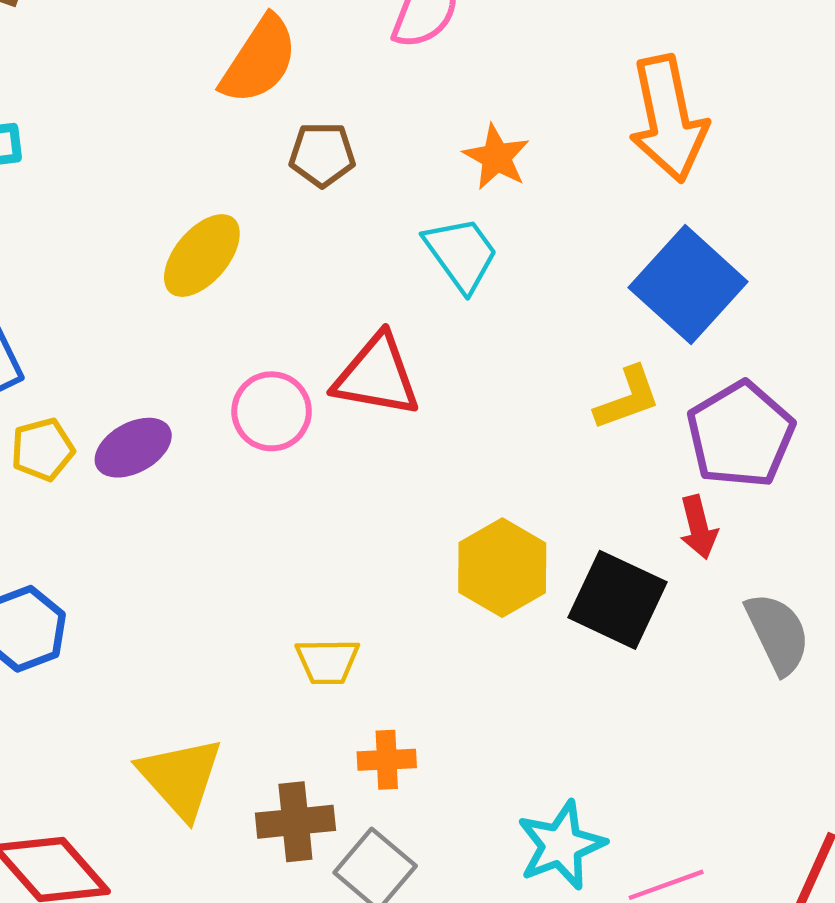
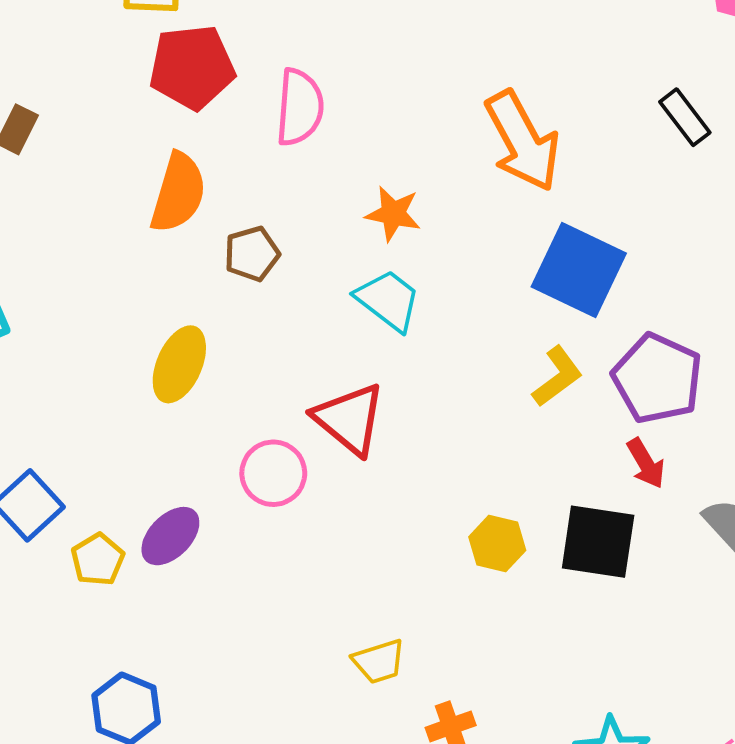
red triangle: (377, 376) -> (349, 419), turned 46
yellow hexagon: (502, 568) -> (497, 544), size x0.7

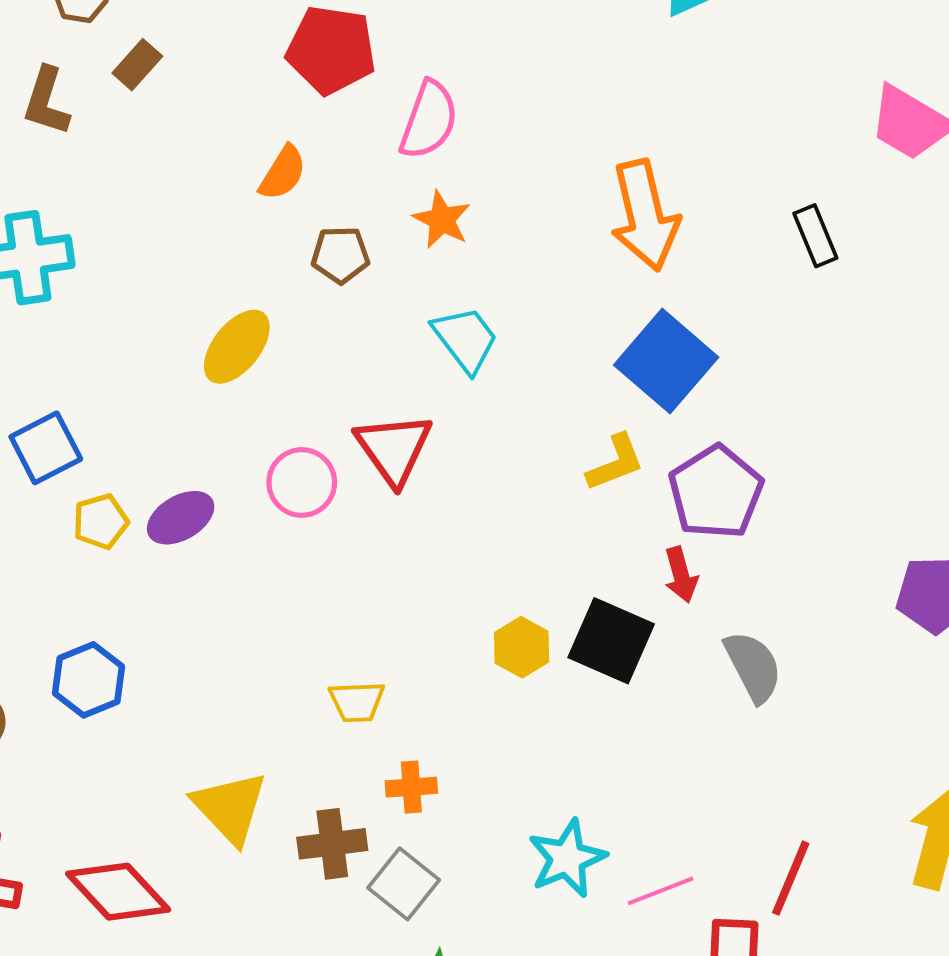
orange semicircle: (178, 193) -> (283, 173), size x0.7
orange star: (393, 214) -> (442, 220), moved
yellow hexagon: (497, 544) -> (522, 647), moved

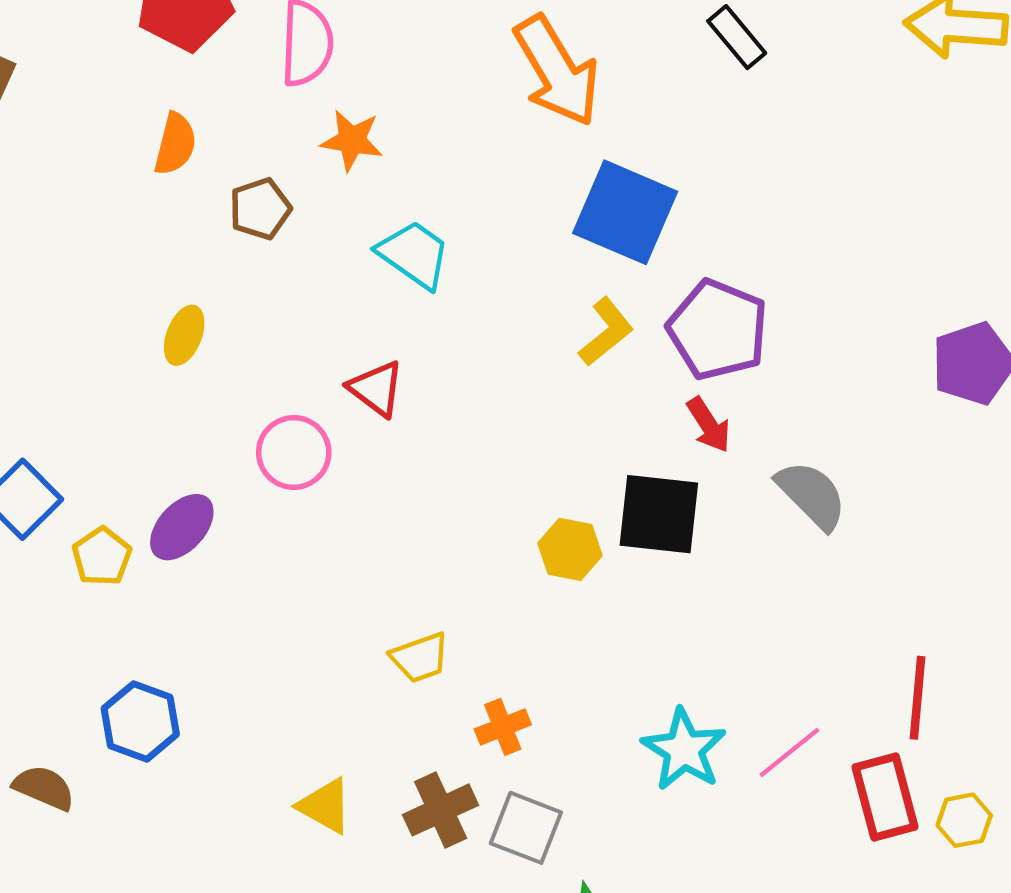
yellow ellipse: (237, 347) -> (184, 335), size x0.7
red triangle: (394, 449) -> (376, 389), size x0.7
yellow triangle: (230, 808) -> (325, 806), size x0.7

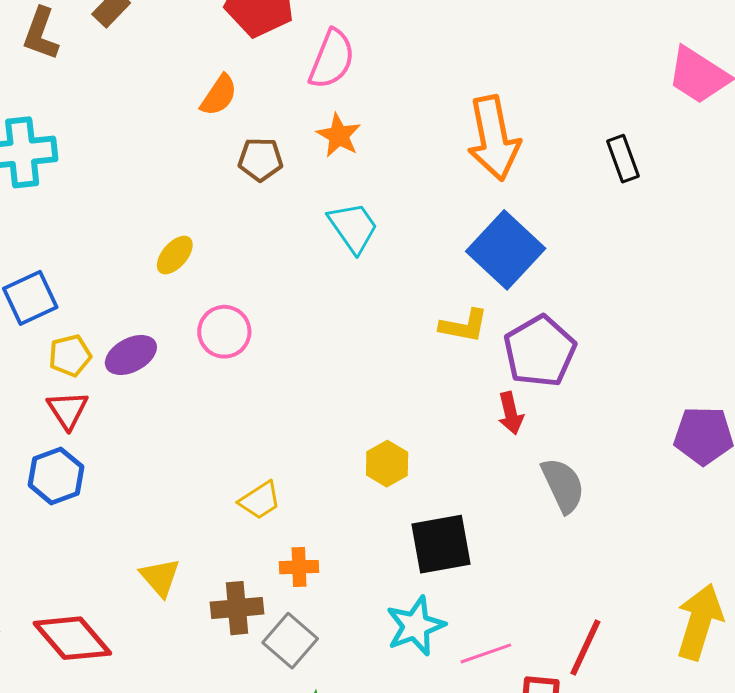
yellow L-shape: (606, 332) -> (464, 326), turned 30
yellow ellipse: (184, 335) -> (175, 255), moved
red triangle: (376, 389) -> (68, 410), moved
black square: (659, 514) -> (441, 544), moved, turned -36
yellow trapezoid: (420, 658) -> (260, 500), turned -33

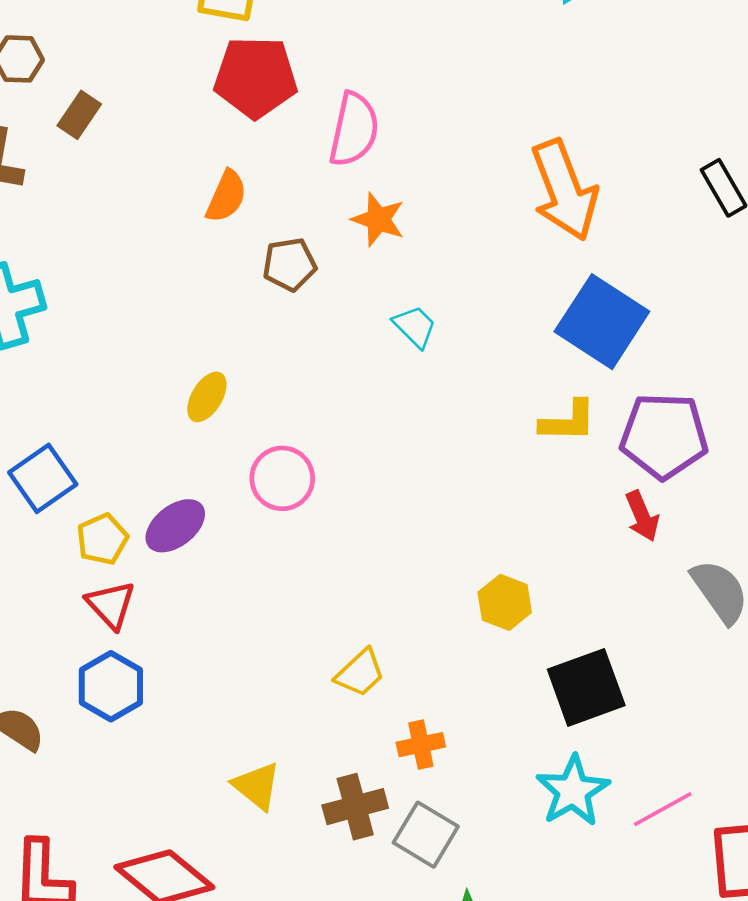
cyan trapezoid: (353, 227) -> (415, 326), size x0.7
purple pentagon: (540, 351) -> (664, 436), turned -30

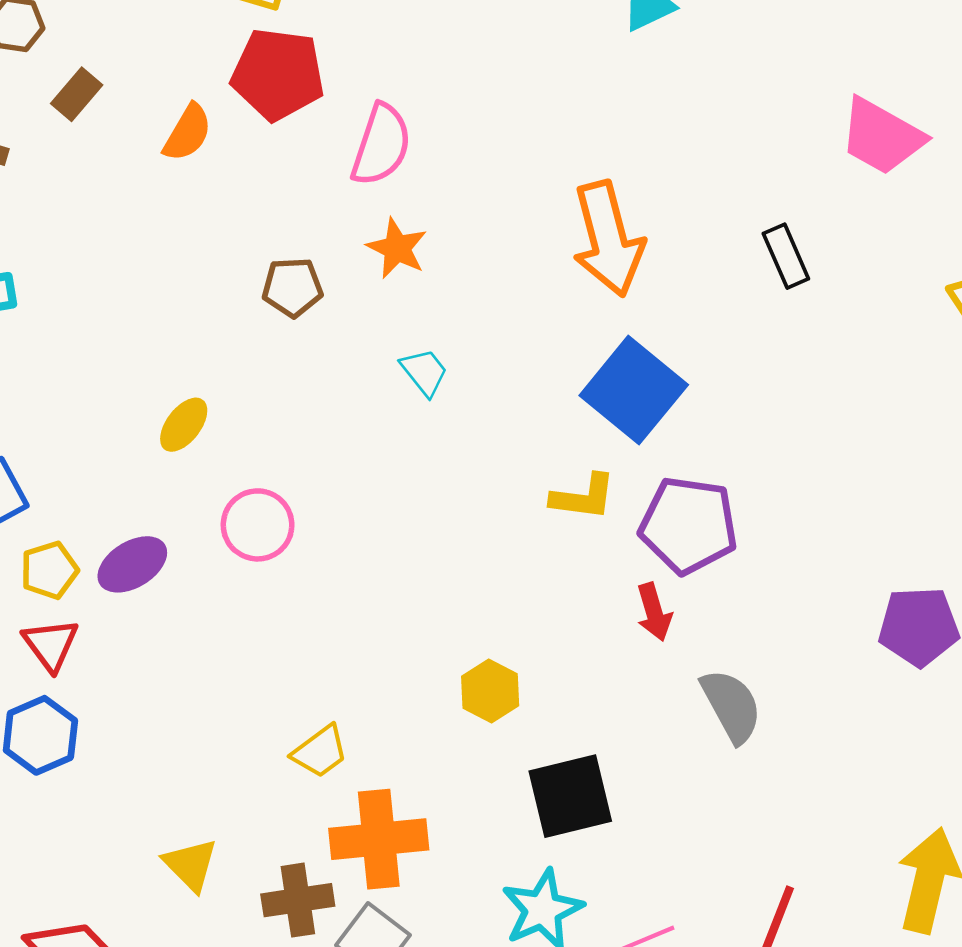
orange semicircle: (226, 196) -> (188, 133), moved
orange cross: (421, 745) -> (379, 839), size x1.8

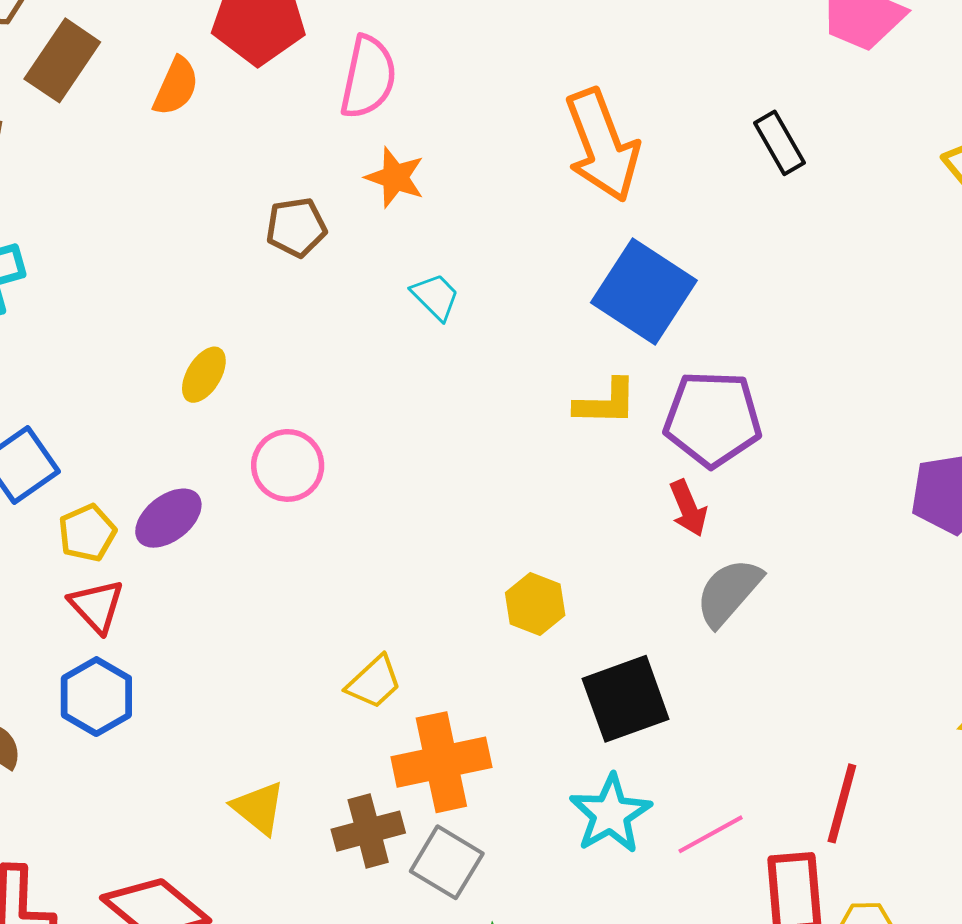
brown rectangle: (77, 94) -> (62, 60), size x1.5
gray semicircle: (731, 706) -> (729, 592), moved, turned -104

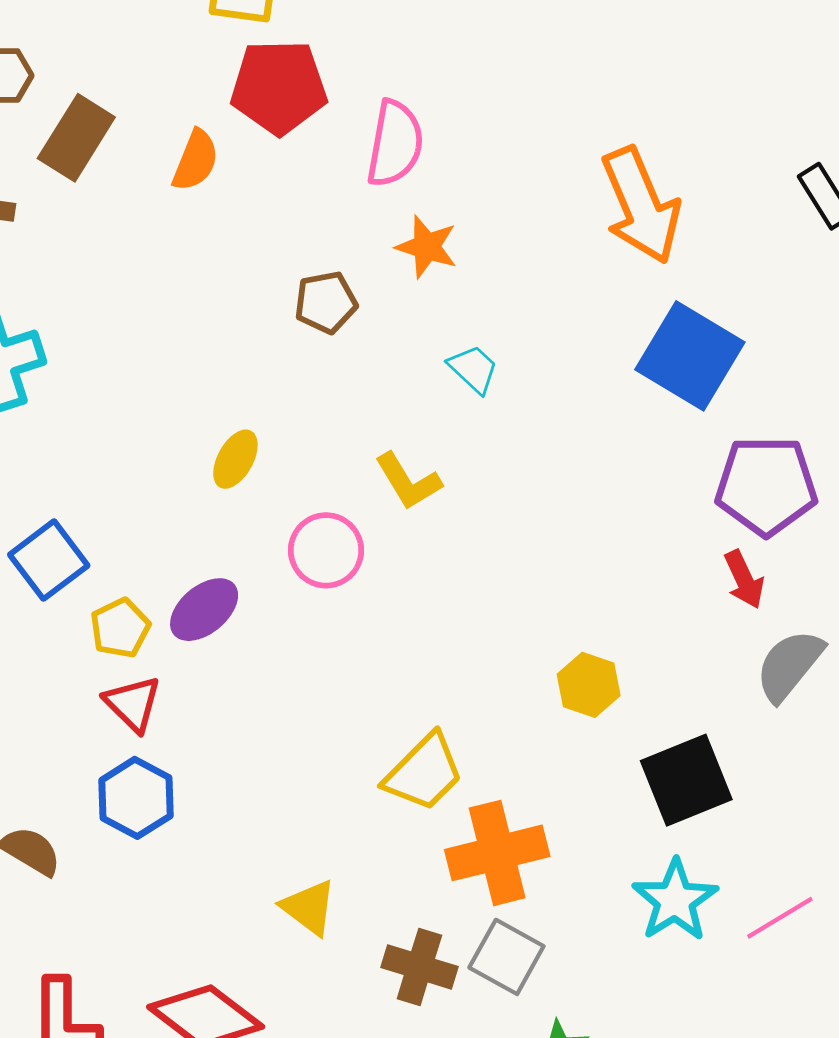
yellow L-shape: (606, 402) -> (408, 481), moved, turned 60
yellow trapezoid: (374, 682) -> (424, 772), size x1.4
brown cross: (368, 831) -> (419, 967), moved, turned 34

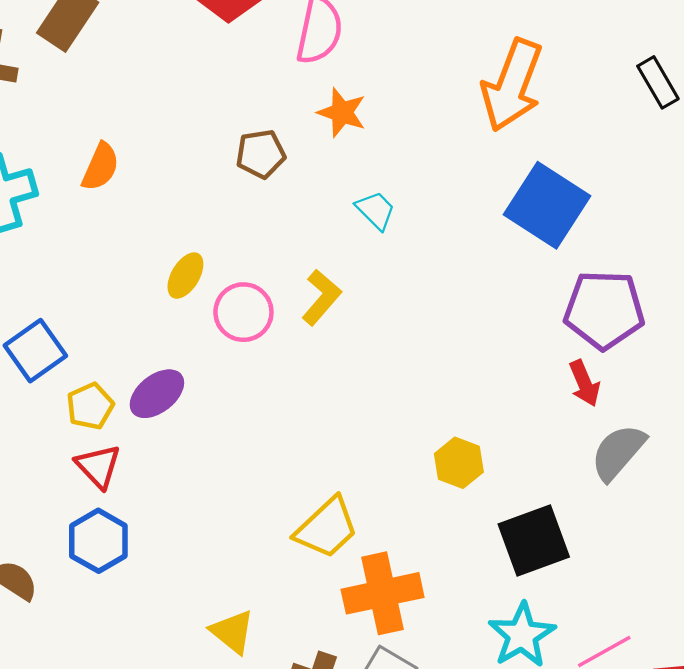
orange semicircle: (195, 160) -> (100, 167), moved
orange arrow: (641, 205) -> (512, 85), turned 42
yellow L-shape: (408, 481) -> (321, 297), turned -110
pink circle: (326, 550) -> (243, 312), moved

